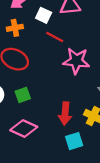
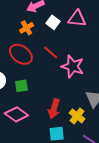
orange cross: (15, 28) -> (27, 28), turned -32
red line: (55, 37) -> (51, 52), moved

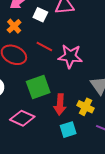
green square: (21, 86) -> (38, 87), moved, size x1.6

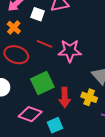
cyan square: (68, 130) -> (55, 125), moved

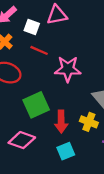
red line: (44, 44) -> (39, 50), moved
cyan square: (55, 125) -> (66, 151), moved

